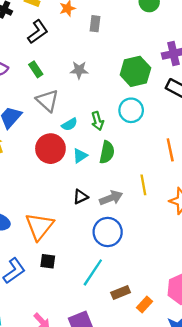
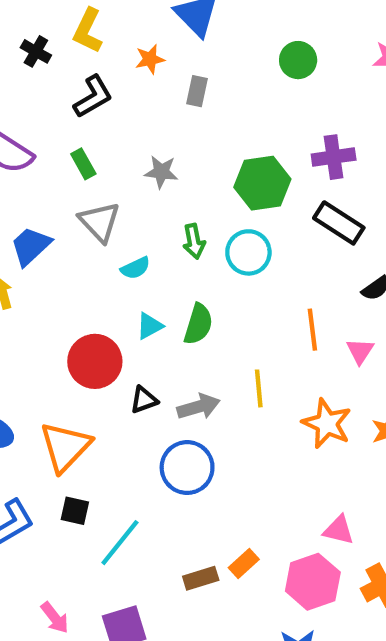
green arrow: (98, 121) -> (194, 241), moved
red circle: (50, 149) -> (95, 361), moved
cyan line: (93, 272) -> (120, 543), moved
orange rectangle: (144, 304) -> (244, 563), moved

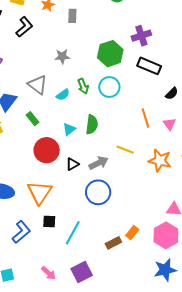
green rectangle: (83, 164) -> (33, 119), moved
cyan semicircle: (135, 268) -> (63, 95), moved
yellow line: (259, 388) -> (125, 150), turned -54

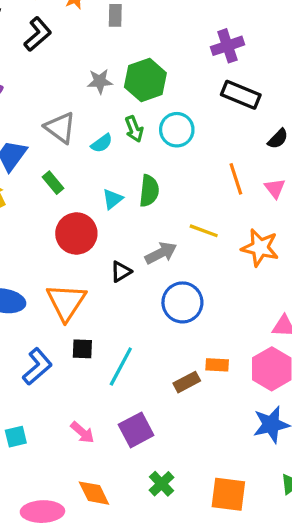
green hexagon: (110, 54) -> (145, 80), moved
black triangle: (72, 164) -> (121, 272), moved
blue circle: (98, 192) -> (182, 302), moved
orange rectangle: (132, 232) -> (217, 365), turned 56

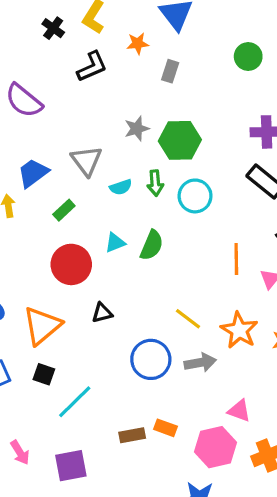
gray star: (100, 81) -> (137, 129), turned -30
green rectangle: (53, 183) -> (64, 210), turned 70
yellow line: (204, 231) -> (188, 319), moved
gray arrow: (161, 253) -> (200, 363), moved

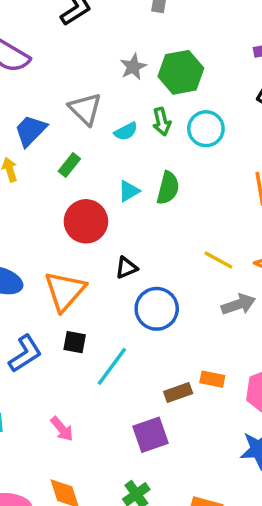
blue circle: (151, 359) -> (157, 309), moved
purple square: (71, 466) -> (150, 435), moved

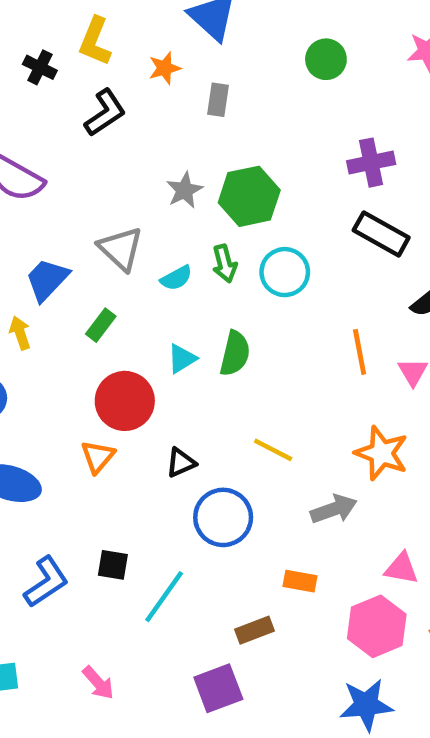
yellow line: (218, 260) -> (273, 450), moved
orange triangle: (65, 291) -> (98, 457), moved, size x0.6
orange rectangle: (212, 379) -> (300, 581), moved

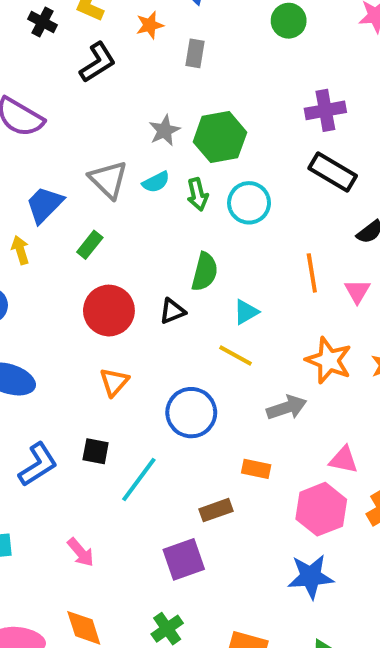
cyan semicircle: (176, 278) -> (156, 182), moved
cyan triangle: (182, 359) -> (246, 312), moved
orange triangle: (98, 457) -> (114, 382), moved
black triangle: (181, 463) -> (172, 311), moved

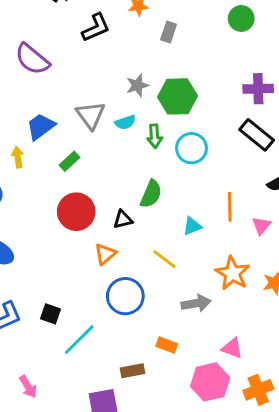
cyan triangle: (246, 312) -> (192, 226), moved
orange triangle: (114, 382) -> (105, 254), moved

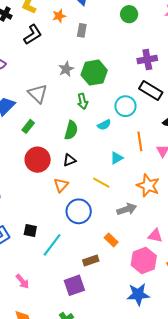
cyan semicircle: (125, 122) -> (104, 125), moved
cyan circle: (191, 148) -> (125, 106), moved
green semicircle: (151, 194) -> (71, 130), moved
orange rectangle: (167, 345) -> (111, 240), turned 32

